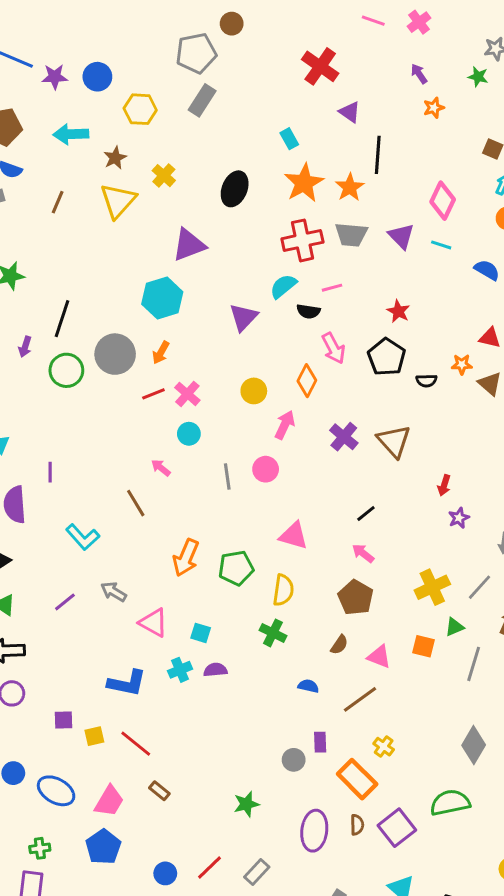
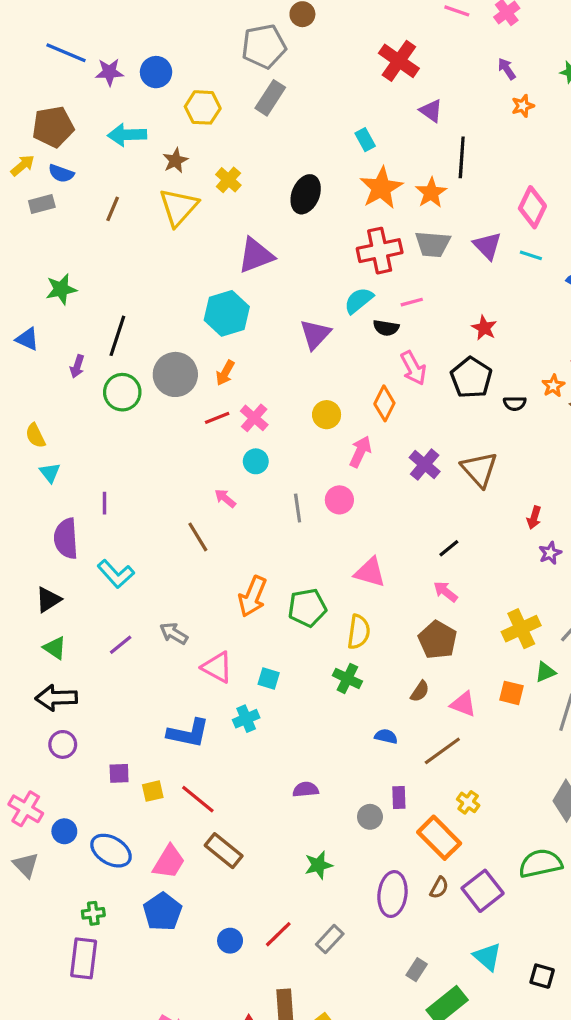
orange star: (462, 364) -> (553, 386), turned -30
cyan L-shape: (83, 537) -> (116, 574), moved
purple semicircle: (215, 670) -> (306, 789), moved
brown rectangle: (159, 791) -> (224, 851), size x1.6
brown semicircle: (357, 825) -> (439, 888), turned 30

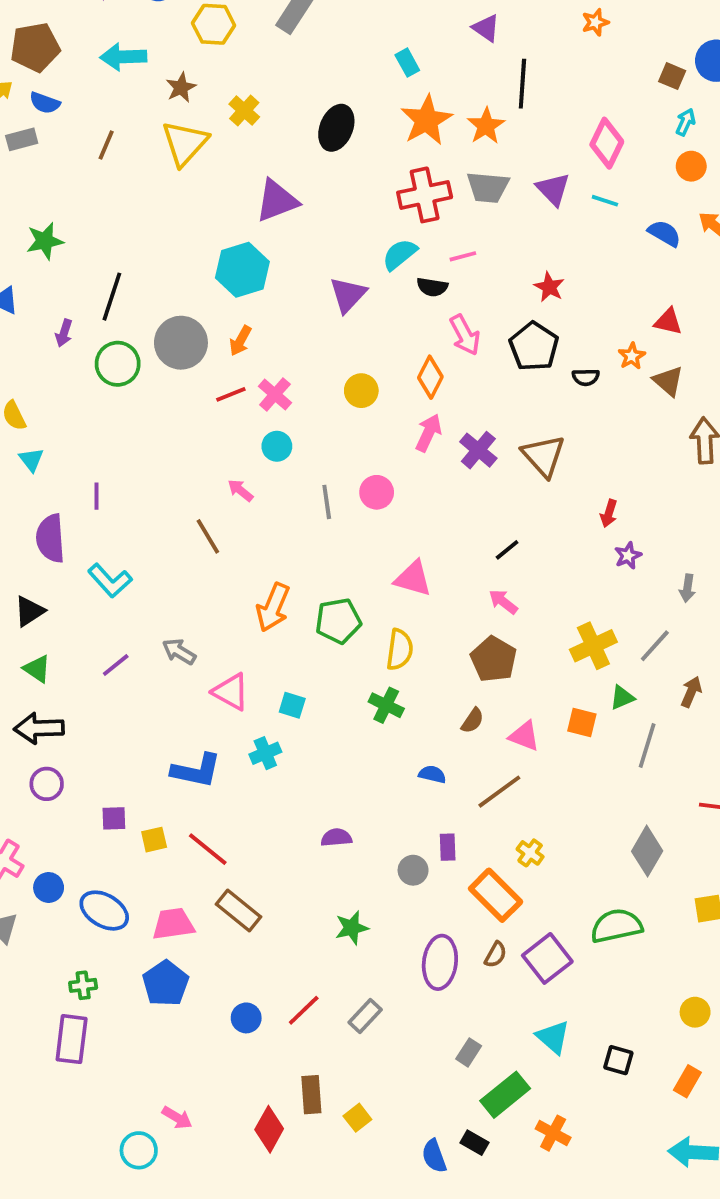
pink arrow: (360, 452) -> (428, 433), moved
pink trapezoid: (169, 862) -> (173, 924), turned -129

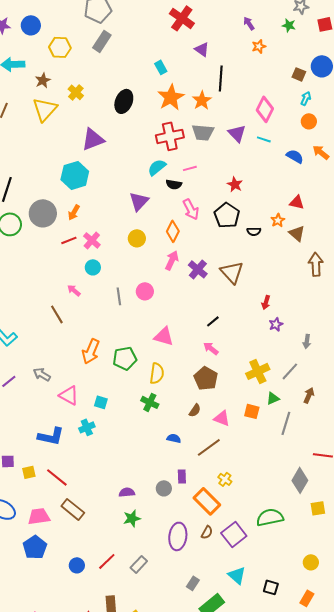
purple triangle: (348, 295) -> (139, 201), moved
purple semicircle: (336, 838) -> (127, 492), moved
gray diamond: (647, 851) -> (300, 480), moved

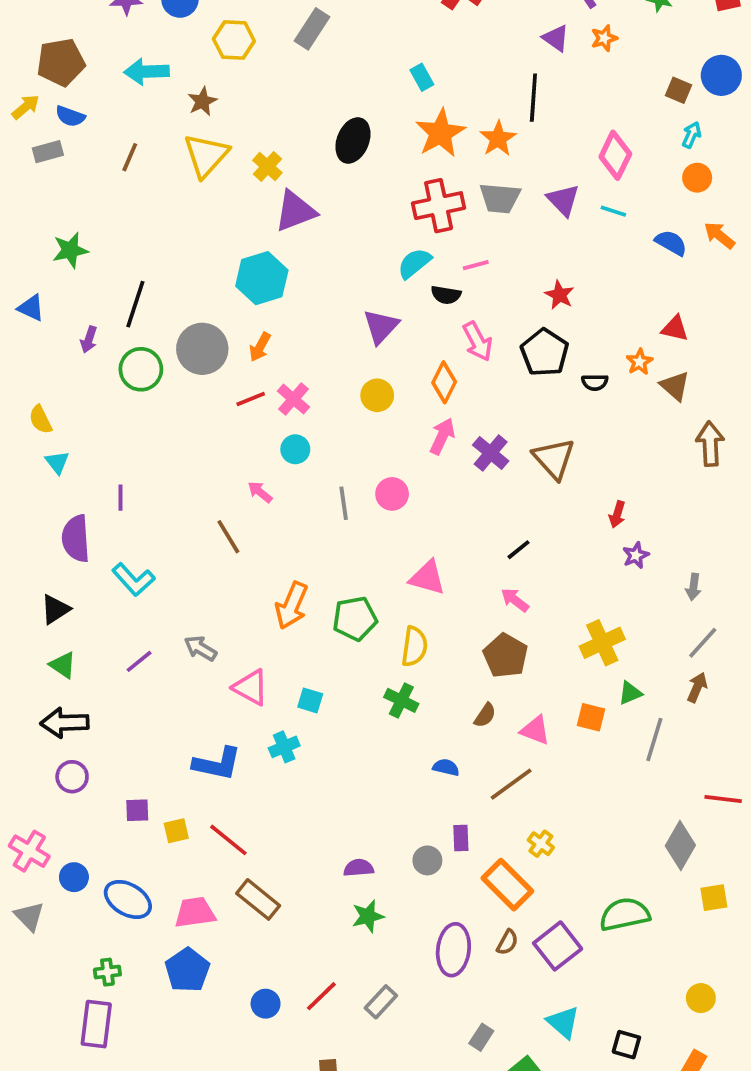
purple triangle: (202, 49) -> (556, 38), moved
yellow cross: (76, 92) -> (267, 167), moved
gray line: (290, 371) -> (703, 643), moved

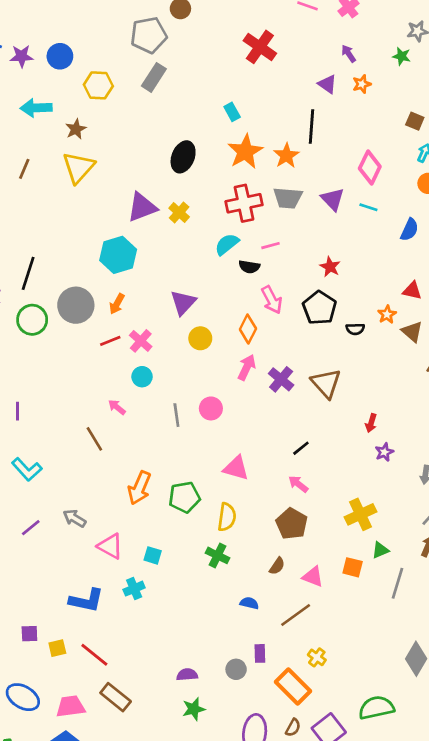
yellow cross: (267, 167) -> (179, 212), moved
blue semicircle: (671, 243) -> (410, 230), turned 85
purple triangle: (381, 326) -> (183, 303), moved

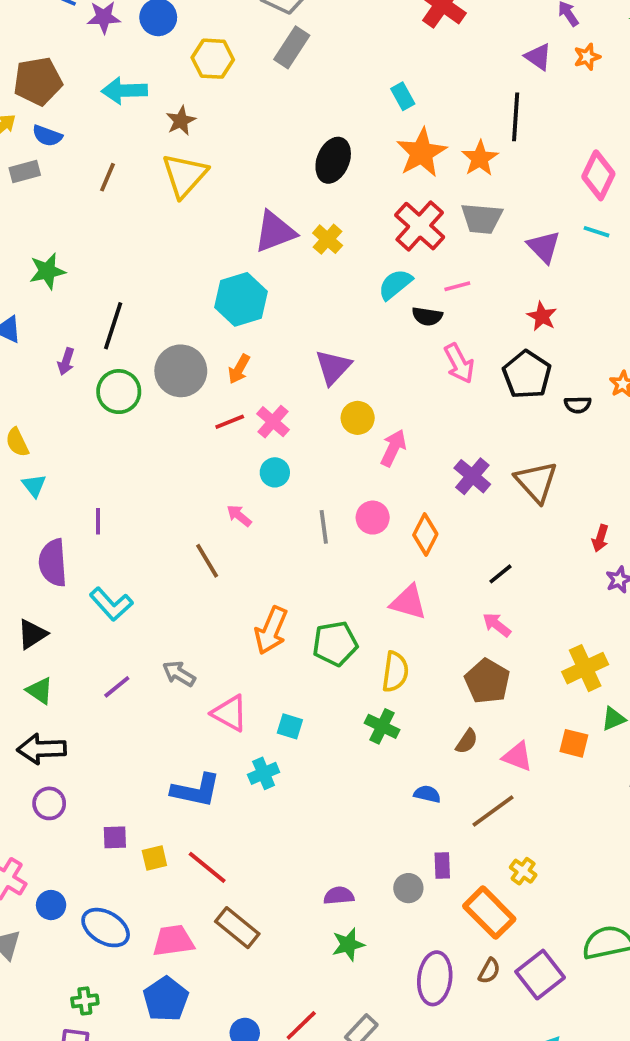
purple triangle: (333, 199) -> (544, 247), moved
red cross: (244, 203) -> (420, 226), turned -36
orange diamond: (248, 329) -> (425, 534), moved
pink arrow: (247, 367) -> (393, 448), moved

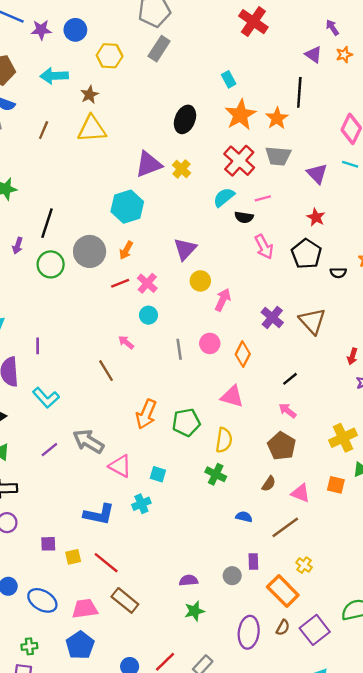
yellow triangle: (185, 175) -> (92, 129), turned 44
gray arrow: (179, 674) -> (88, 441), size x1.5

